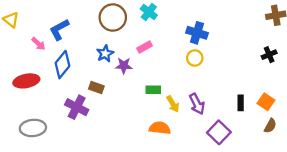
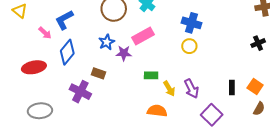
pink rectangle: (144, 47) -> (143, 36), size x1.5

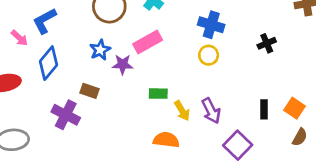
black cross: (258, 43) -> (267, 43), moved

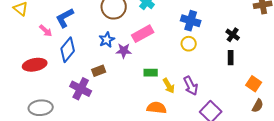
black cross: (267, 43) -> (233, 35), turned -32
brown rectangle: (89, 91) -> (99, 71), turned -40
black rectangle: (264, 109) -> (231, 58), moved

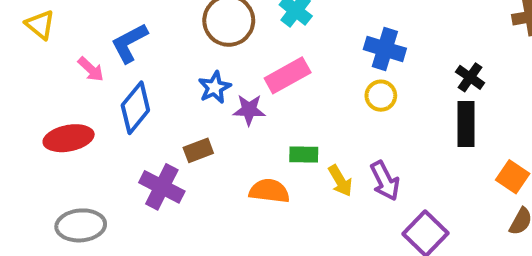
black rectangle: (231, 58) -> (466, 124), size x1.5
orange semicircle: (157, 108) -> (269, 191), moved

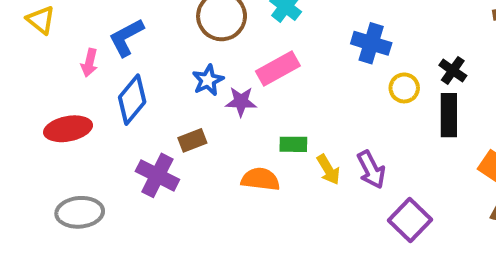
pink arrow: (91, 69) -> (89, 63), turned 60
yellow circle: (381, 96) -> (404, 88), moved

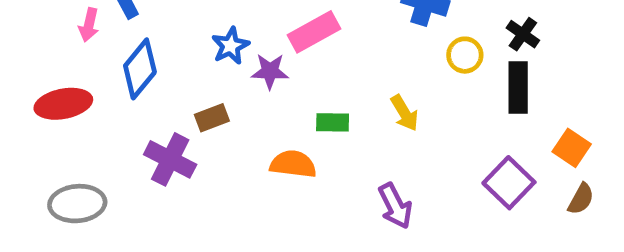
yellow arrow: (328, 170) -> (405, 113), moved
purple arrow: (371, 170) -> (395, 206), moved
purple square: (410, 220) -> (509, 183), moved

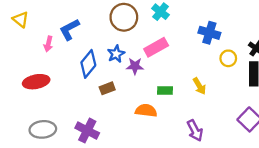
blue diamond: (140, 69) -> (88, 64), moved
purple cross: (170, 159) -> (87, 131), moved

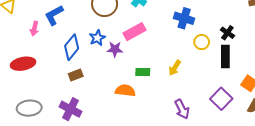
yellow arrow: (199, 86) -> (175, 68), turned 63
brown rectangle: (107, 88) -> (76, 75), moved
purple arrow: (195, 131) -> (182, 109), moved

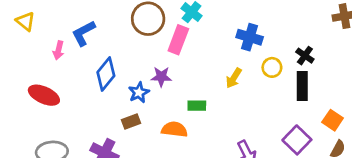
pink rectangle: (135, 32) -> (178, 40), moved, turned -40
blue star: (97, 38) -> (139, 92), moved
red ellipse: (23, 64) -> (44, 95), turned 35
yellow arrow: (175, 68) -> (234, 78), moved
brown rectangle: (76, 75) -> (131, 121), moved

